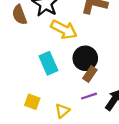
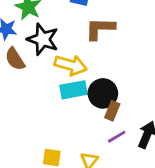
cyan rectangle: (48, 63) -> (74, 90), moved, turned -65

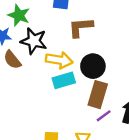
black circle: (103, 93) -> (93, 66), moved
brown rectangle: (112, 111) -> (98, 95), size x1.6

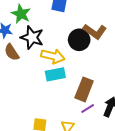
brown L-shape: (81, 27) -> (95, 31), moved, turned -145
black circle: (93, 66) -> (79, 40), moved

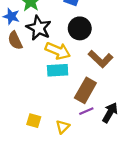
brown L-shape: (95, 31) -> (100, 59), moved
black circle: (79, 40) -> (80, 28), moved

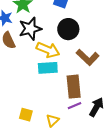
black star: (39, 28) -> (30, 29), turned 30
brown rectangle: (85, 90) -> (74, 87), turned -35

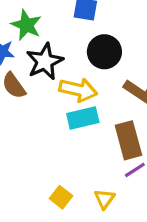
yellow square: (26, 115) -> (61, 197), turned 32

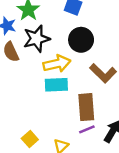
yellow arrow: (78, 90) -> (57, 64), turned -36

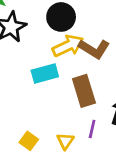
yellow arrow: (57, 64) -> (68, 46), moved
purple line: (87, 129) -> (92, 129), moved, turned -42

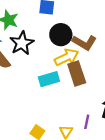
brown L-shape: (94, 49) -> (84, 43), moved
brown rectangle: (84, 91) -> (77, 74), moved

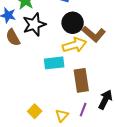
brown rectangle: (77, 74) -> (81, 80), moved

